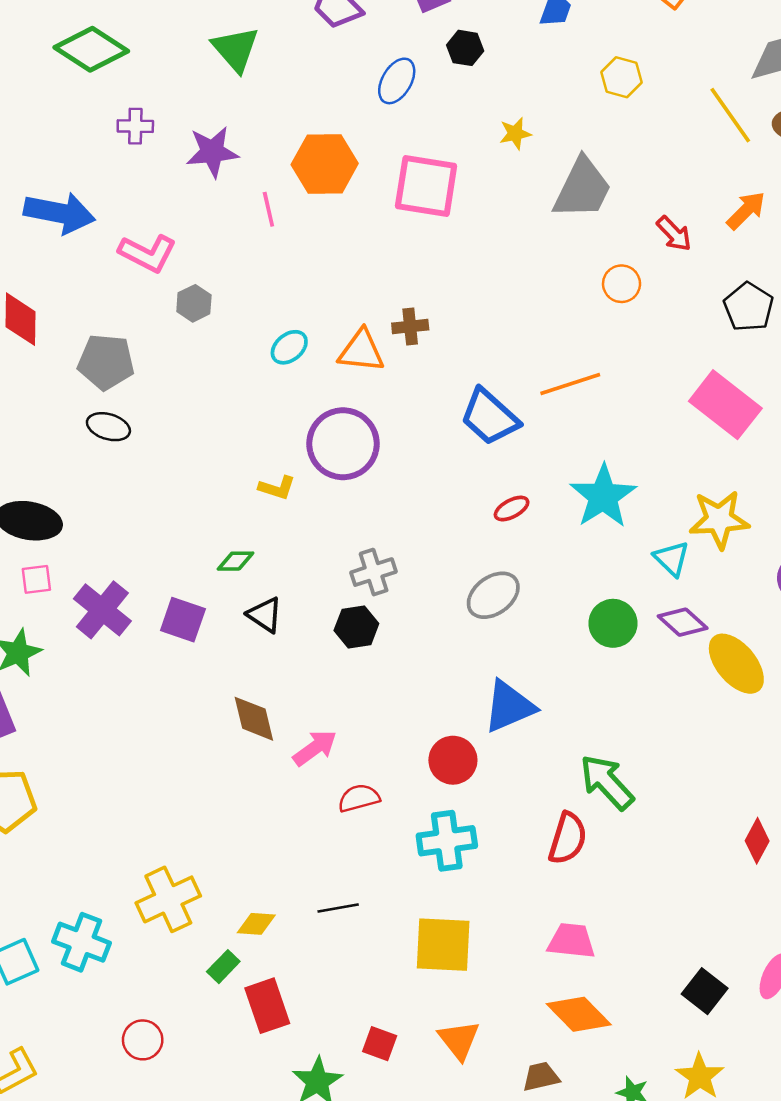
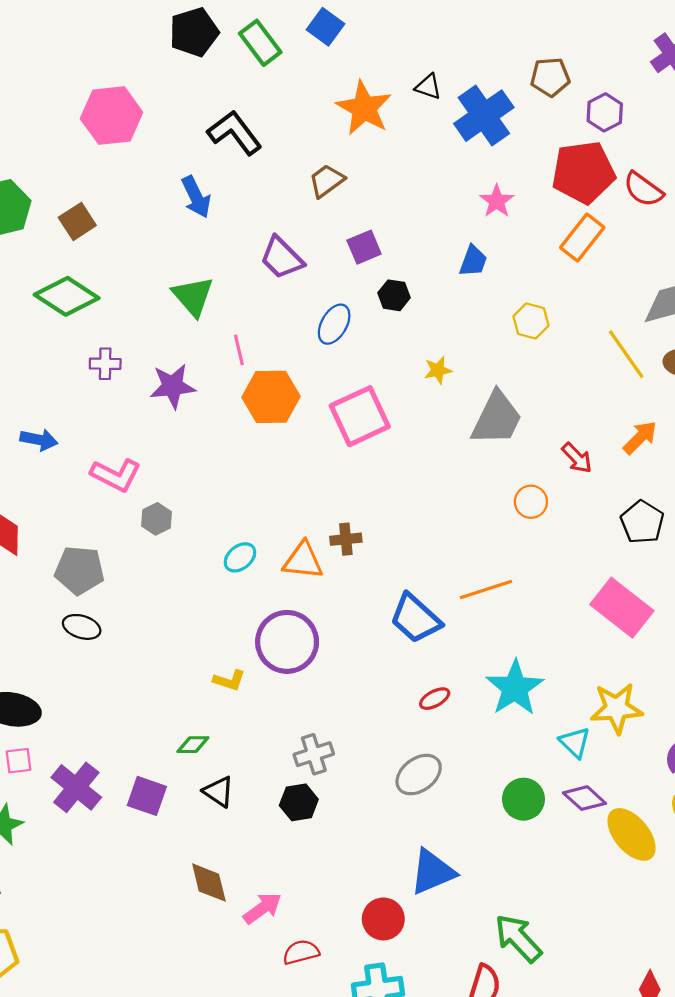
pink square: (426, 186) -> (360, 416), turned -34
pink line: (268, 209) -> (239, 350), moved
blue arrow: (60, 213) -> (39, 440), size x0.6

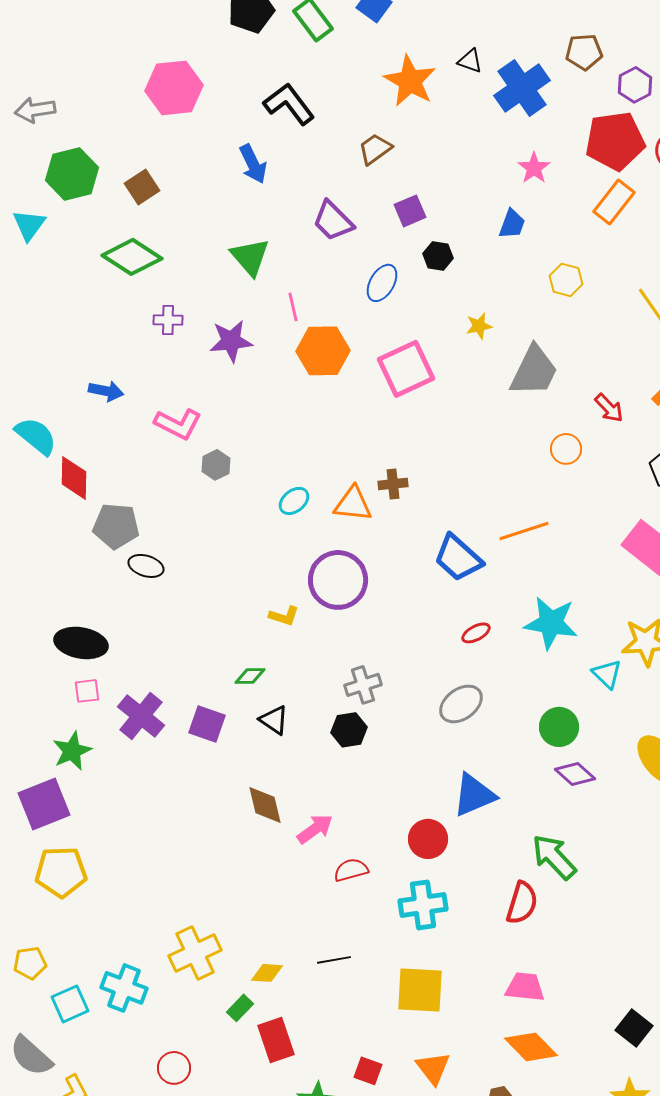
gray pentagon: (79, 570) -> (116, 526), moved
cyan star: (515, 688) -> (551, 623), turned -30
purple diamond: (584, 798) -> (575, 774), moved

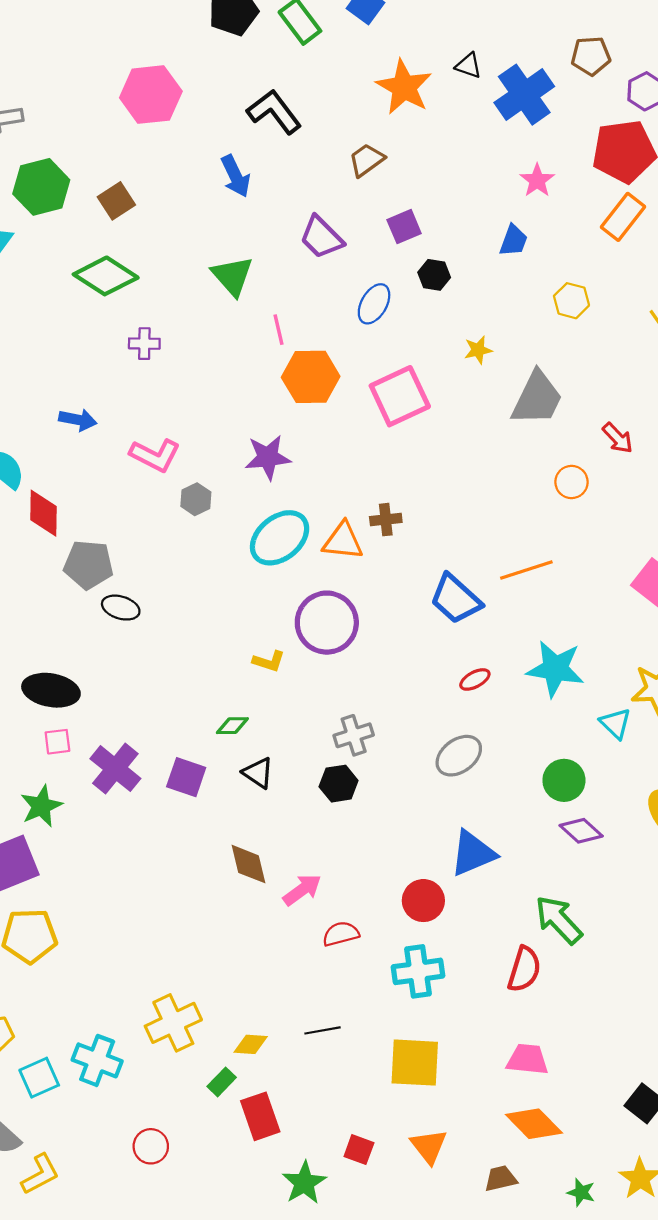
purple star: (231, 341) -> (268, 457), moved
cyan ellipse: (294, 501) -> (280, 538), size x1.8

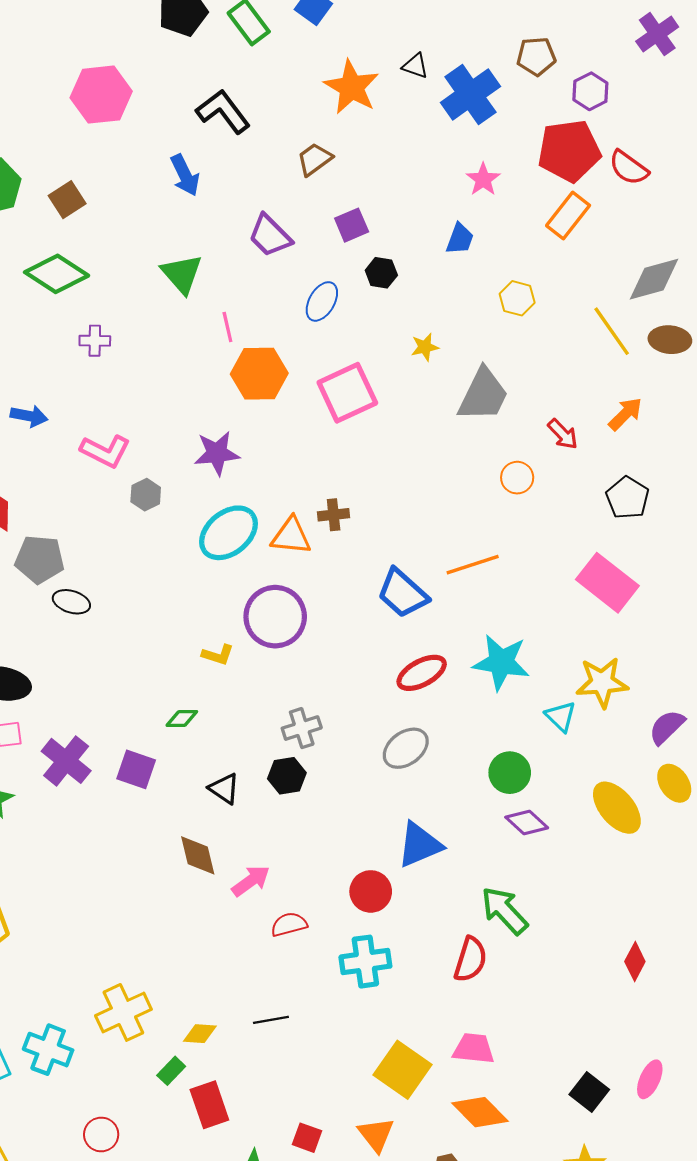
red ellipse: (475, 679) -> (422, 673), size x1.6
black triangle: (258, 773) -> (224, 789), moved
yellow square: (415, 1063) -> (403, 1070), moved, turned 32

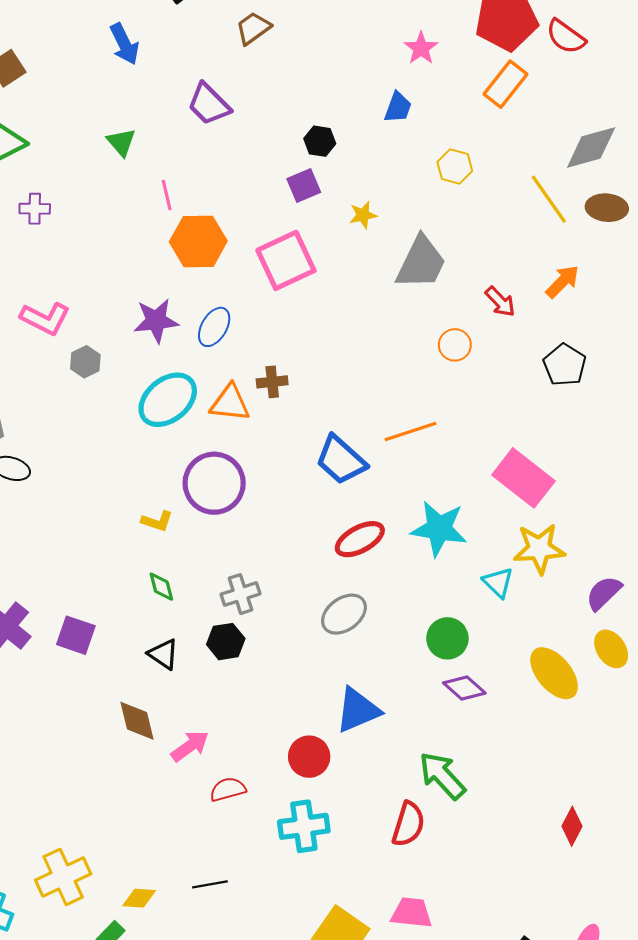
purple square: (352, 225) -> (304, 185), moved
green triangle: (182, 274) -> (121, 142), size x0.7
blue ellipse: (322, 301) -> (214, 327), moved
pink rectangle: (607, 583) -> (523, 478), moved
green diamond: (182, 718) -> (161, 587), moved, turned 76

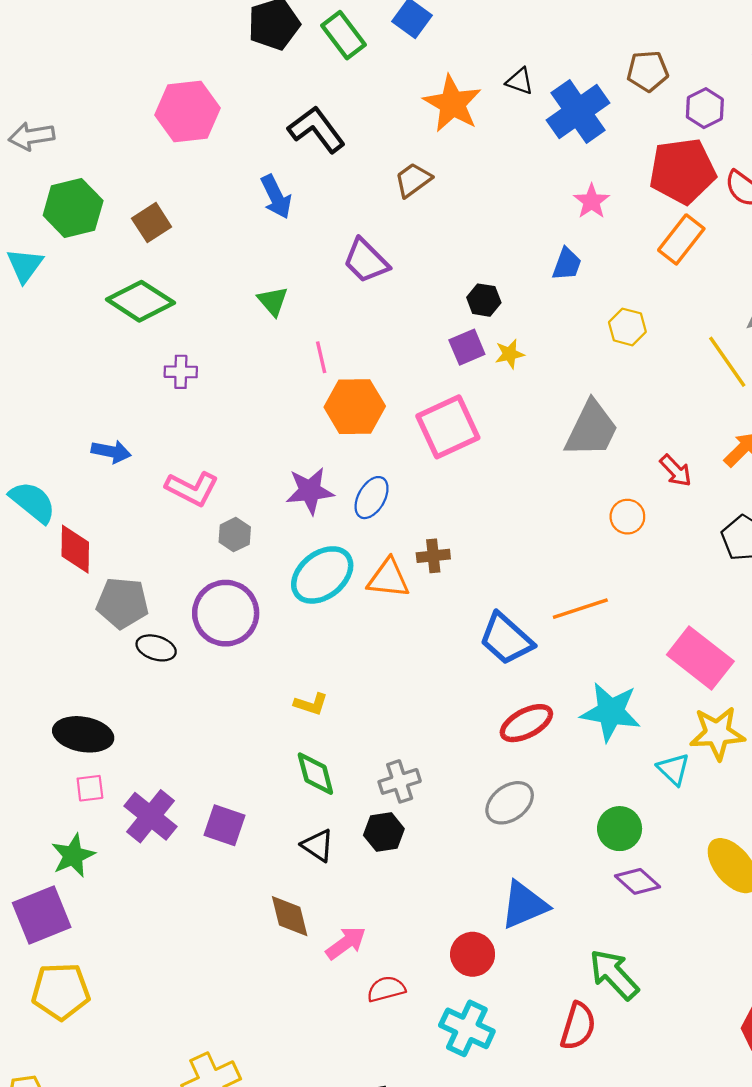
yellow star: (363, 215) -> (510, 354), moved
purple circle: (214, 483) -> (226, 613), moved
green diamond: (161, 587) -> (315, 774), size x1.4
cyan cross: (304, 826) -> (467, 1028), turned 33

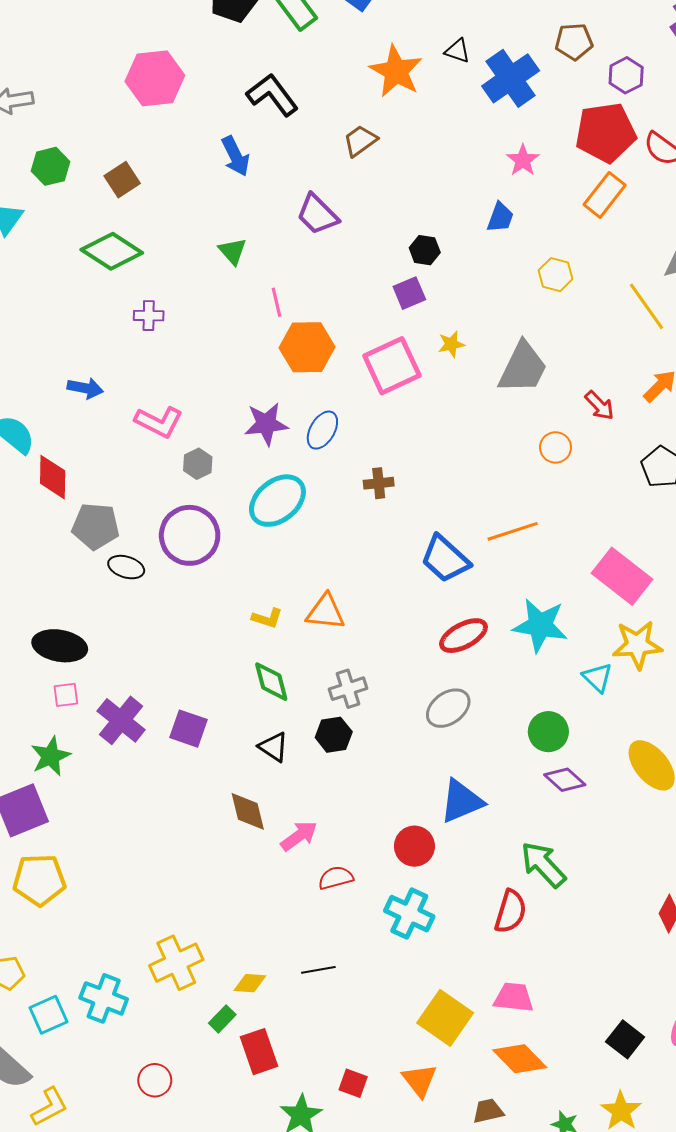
green hexagon: (73, 208) -> (51, 166), size x0.7
yellow star: (510, 354) -> (451, 344), moved
orange triangle: (388, 578) -> (326, 612), moved

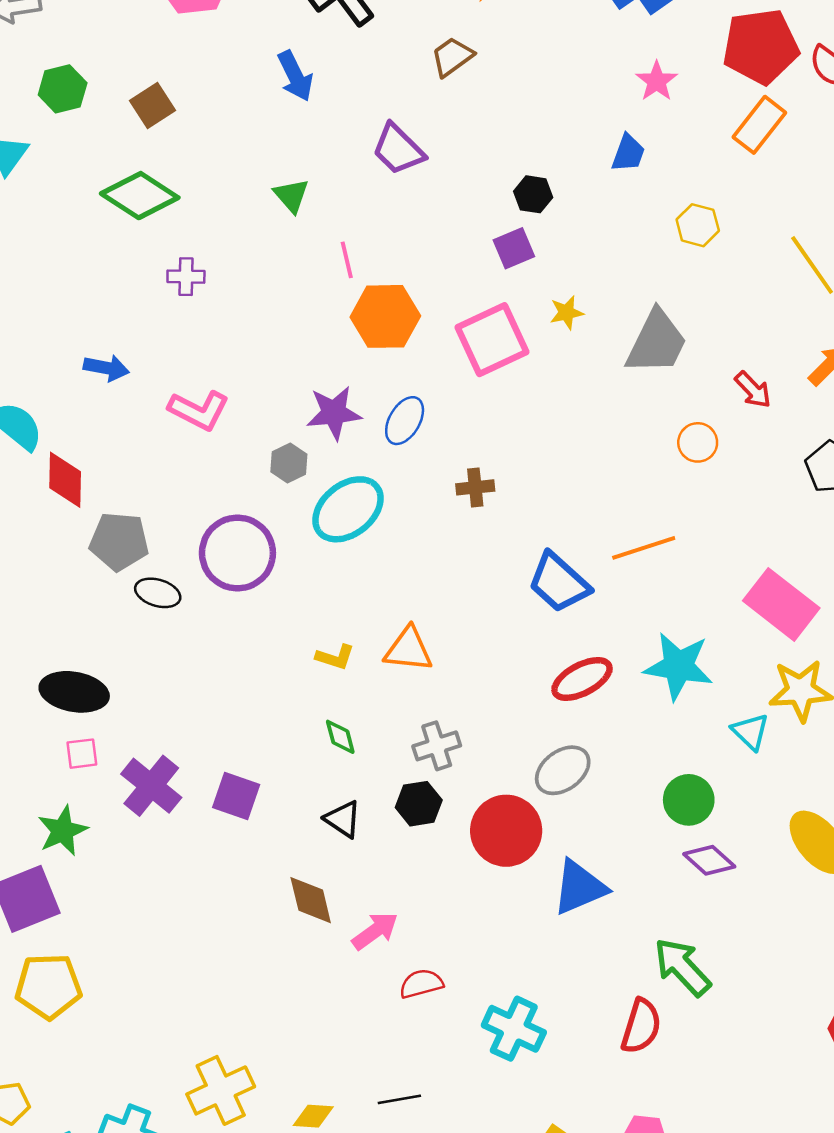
gray hexagon: (198, 464) -> (289, 463), moved
green diamond: (271, 682) -> (340, 737), size x0.7
red circle: (414, 846) -> (506, 831), moved, size x1.4

